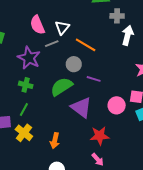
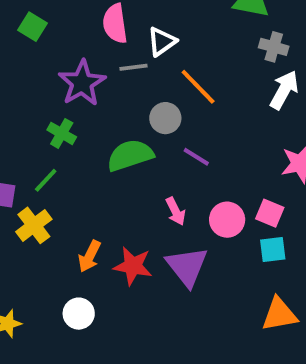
purple triangle: (81, 108) -> (187, 266), moved
red star: (100, 136) -> (133, 266), moved
pink arrow: (98, 159) -> (176, 211), moved

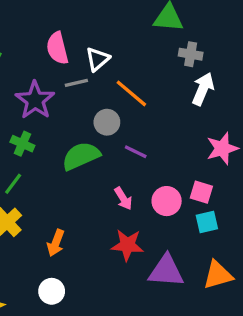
red star: (133, 266) -> (127, 245), moved
purple triangle: (187, 266) -> (166, 271), moved, turned -42

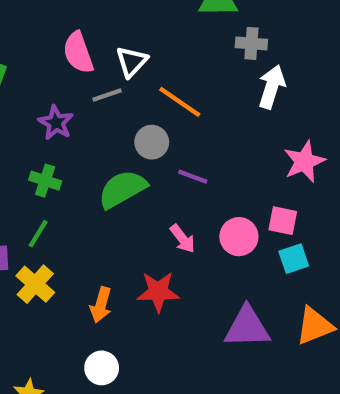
purple star: (35, 100) -> (56, 123), size x0.7
red star: (127, 245) -> (158, 292), moved

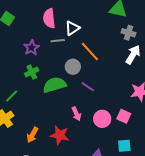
green cross: (45, 181) -> (32, 72), moved, turned 32
cyan square: (294, 259) -> (124, 146), moved

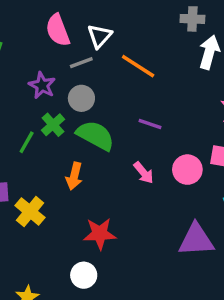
gray circle: (73, 67) -> (81, 98), moved
green semicircle: (54, 85) -> (95, 135), turned 60
green line: (12, 96) -> (27, 142), moved
orange arrow: (32, 135) -> (74, 176), moved
red star: (60, 135) -> (100, 234), moved

